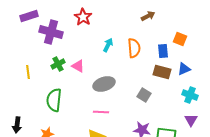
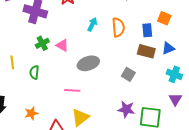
yellow line: (28, 72) -> (12, 62), moved
green semicircle: (54, 100) -> (34, 72), moved, size x0.6
pink line: (101, 112) -> (72, 90), moved

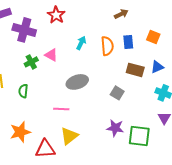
blue rectangle: (147, 30) -> (128, 42), moved
pink triangle: (62, 45) -> (51, 55), moved
orange star: (31, 113) -> (20, 132), size x1.5

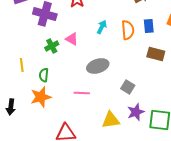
gray square: (117, 93) -> (128, 87), moved
purple star: (115, 128) -> (136, 112), turned -30
orange star: (20, 132) -> (41, 97), moved
yellow triangle: (69, 136) -> (111, 120), moved, turned 30

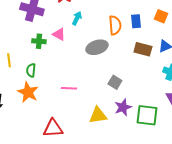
cyan arrow: (102, 27) -> (77, 18), moved
green cross: (52, 46) -> (39, 41), turned 32
gray ellipse: (98, 66) -> (97, 47), moved
orange star: (41, 97) -> (28, 92), turned -30

